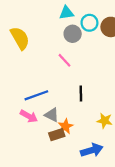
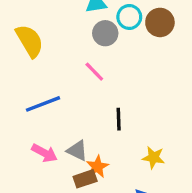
blue line: (36, 95) -> (43, 104), moved

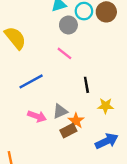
gray triangle: (77, 150) -> (60, 111), turned -42
yellow star: (153, 158) -> (105, 106), moved

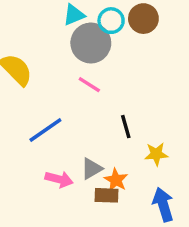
gray circle: (68, 25) -> (91, 43), size x1.5
brown rectangle: (68, 131) -> (107, 195), turned 35
blue arrow: (107, 141) -> (163, 205), turned -75

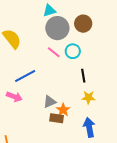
brown circle: (143, 19) -> (83, 24), moved
cyan circle: (111, 21) -> (73, 51), moved
black line: (126, 127) -> (83, 76), moved
pink arrow: (59, 179) -> (14, 97), moved

